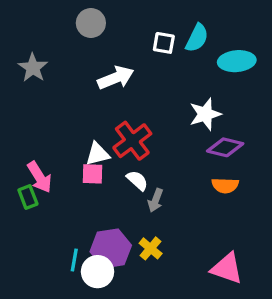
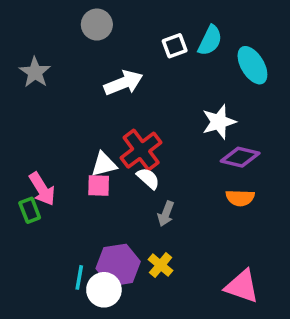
white square: (164, 43) -> (175, 46), turned -30
cyan ellipse: (237, 61) -> (252, 65), turned 64
white semicircle: (137, 180) -> (148, 178), moved

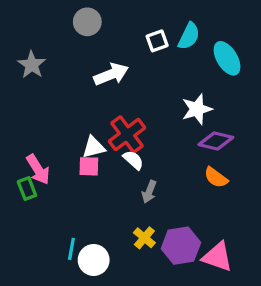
orange semicircle: (240, 198) -> (216, 177), turned 35
purple hexagon: (118, 265) -> (181, 246), moved

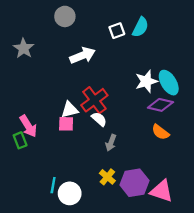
cyan ellipse: (227, 58) -> (169, 83), moved

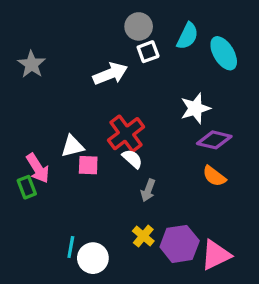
gray circle: (65, 16) -> (139, 26), moved
white square: (117, 31) -> (148, 52), moved
cyan ellipse: (169, 83) -> (224, 53), moved
white triangle: (70, 110) -> (72, 146), moved
pink triangle: (162, 191) -> (216, 255), turned -45

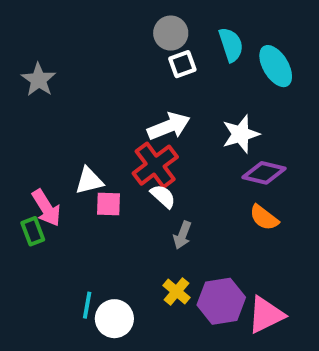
cyan semicircle: (187, 36) -> (231, 45), turned -44
white arrow: (110, 74) -> (169, 126), moved

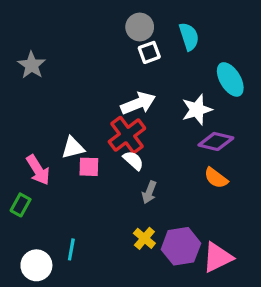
cyan ellipse: (276, 66) -> (230, 79), moved
green rectangle: (33, 231) -> (21, 205), moved, turned 50
white circle: (114, 319) -> (36, 265), moved

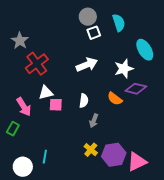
red cross: (127, 135) -> (37, 64), moved
white semicircle: (133, 160) -> (84, 101), turned 56
orange semicircle: (216, 178) -> (115, 99), moved

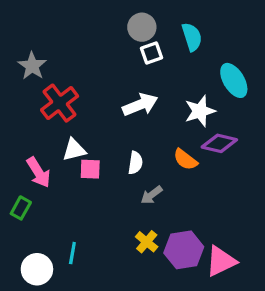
gray arrow: (94, 121) -> (152, 195), turned 32

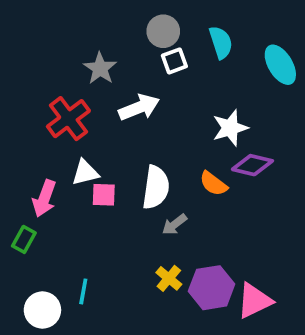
gray star: (32, 66) -> (100, 68), moved
cyan ellipse: (234, 80) -> (280, 65), moved
white arrow: (140, 105) -> (139, 107), moved
white semicircle: (135, 163) -> (156, 187), size x1.6
pink arrow: (39, 172) -> (44, 198), turned 52

